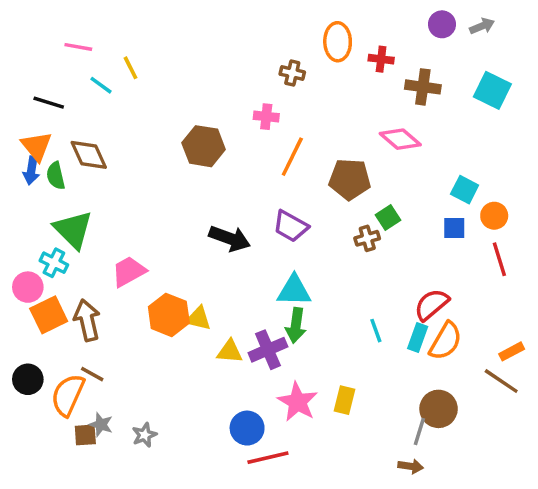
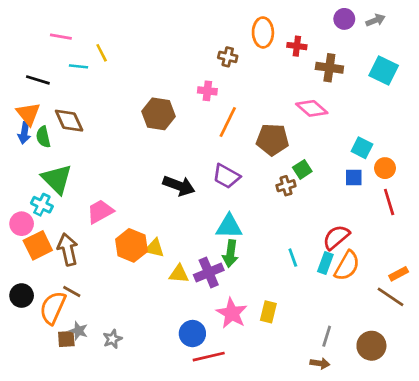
cyan line: (101, 85) -> (79, 66), turned -30
brown circle: (439, 409) -> (371, 346), moved

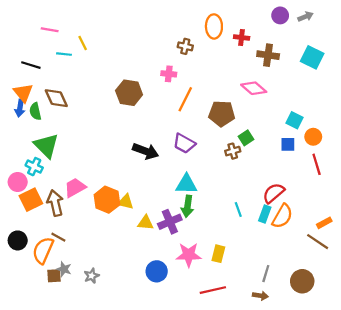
pink trapezoid: (100, 211) -> (75, 188), moved
pink star: (232, 313) -> (189, 255), turned -30
red line: (209, 357) -> (213, 290), moved

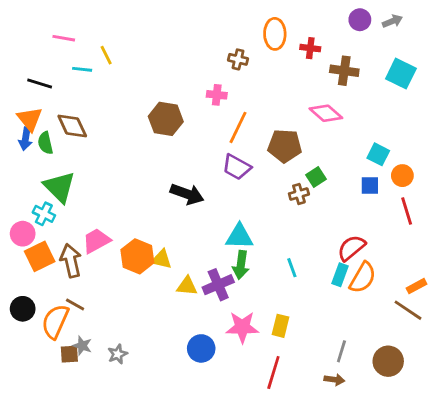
purple trapezoid: (184, 143) -> (237, 167), moved
cyan line: (238, 210) -> (292, 268), moved
red line: (213, 290) -> (273, 373), turned -60

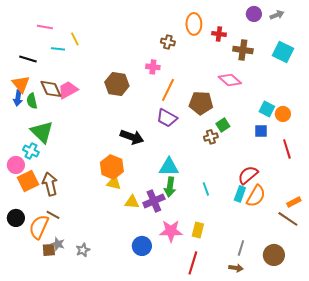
orange circle: (402, 176) -> (283, 114), moved
pink trapezoid: (96, 241) -> (68, 90), moved
orange hexagon: (137, 256) -> (112, 167), moved

